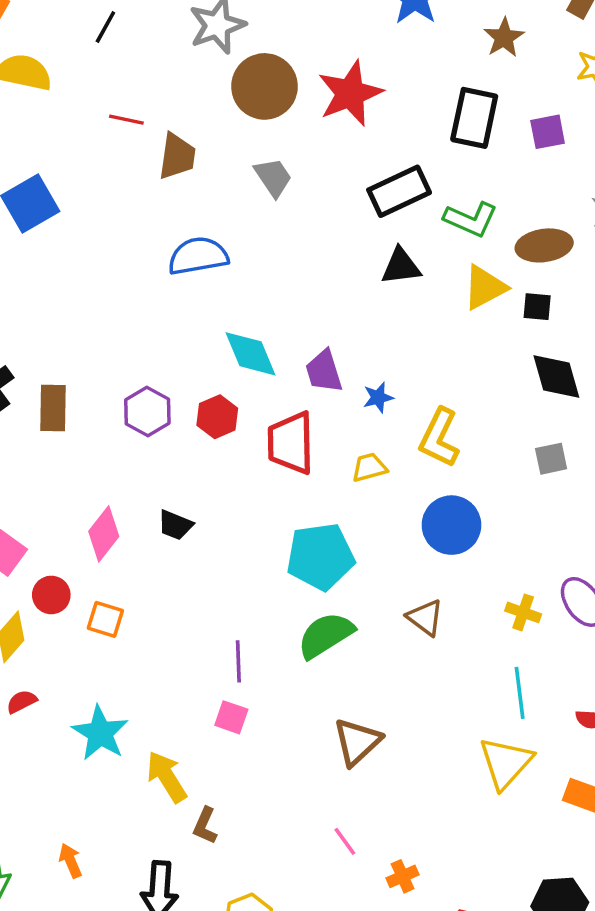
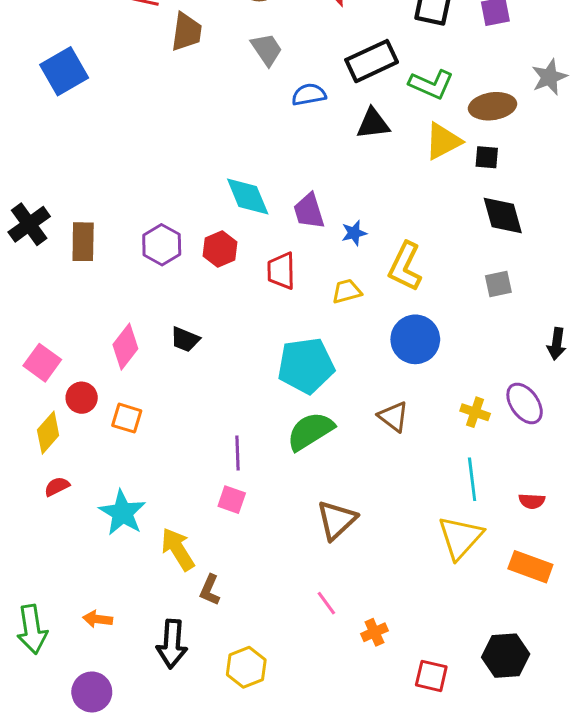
blue semicircle: (198, 256) -> (309, 95), moved, size x0.7
red trapezoid: (291, 443) -> (281, 271), size x0.7
orange arrow: (71, 861) -> (98, 619), turned -60

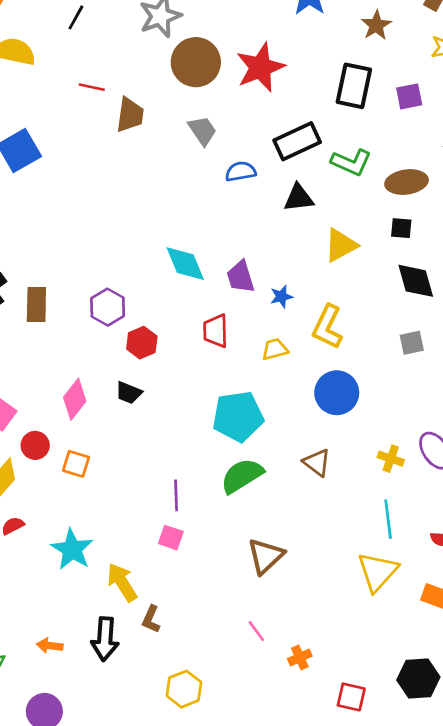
yellow triangle: (443, 141) -> (341, 245), moved
red hexagon: (220, 249) -> (142, 343), moved
black arrow: (172, 644) -> (105, 639), moved

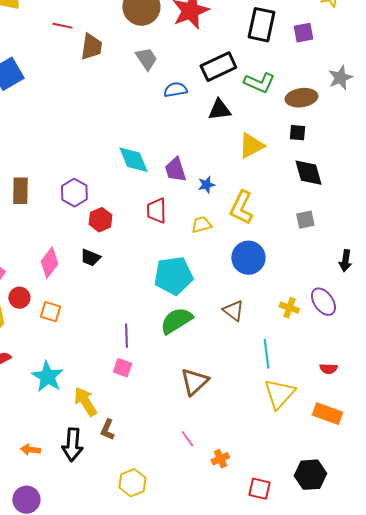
cyan line: (388, 519) -> (266, 354), moved

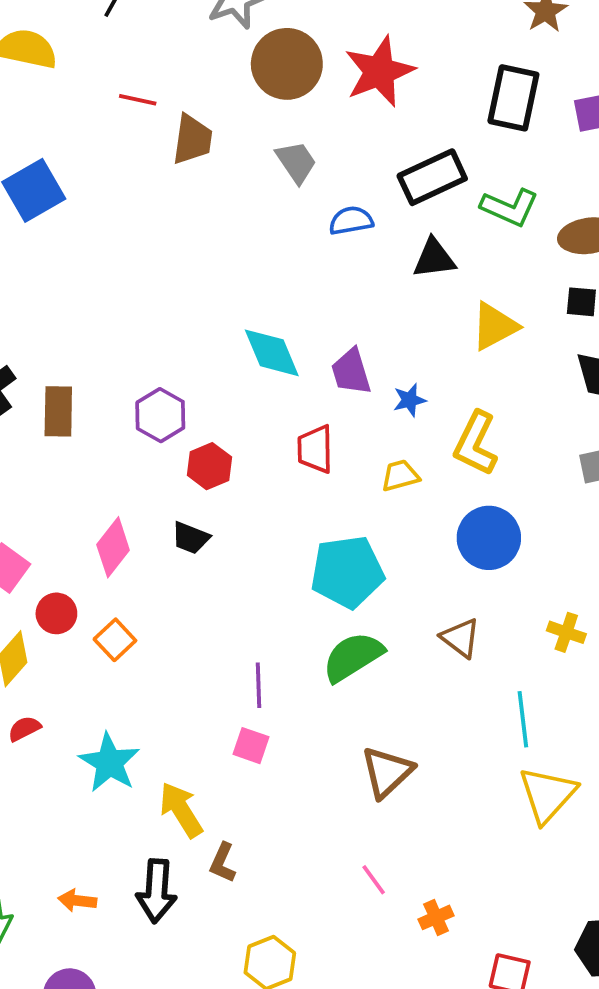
orange square: (50, 312) -> (115, 640), turned 30

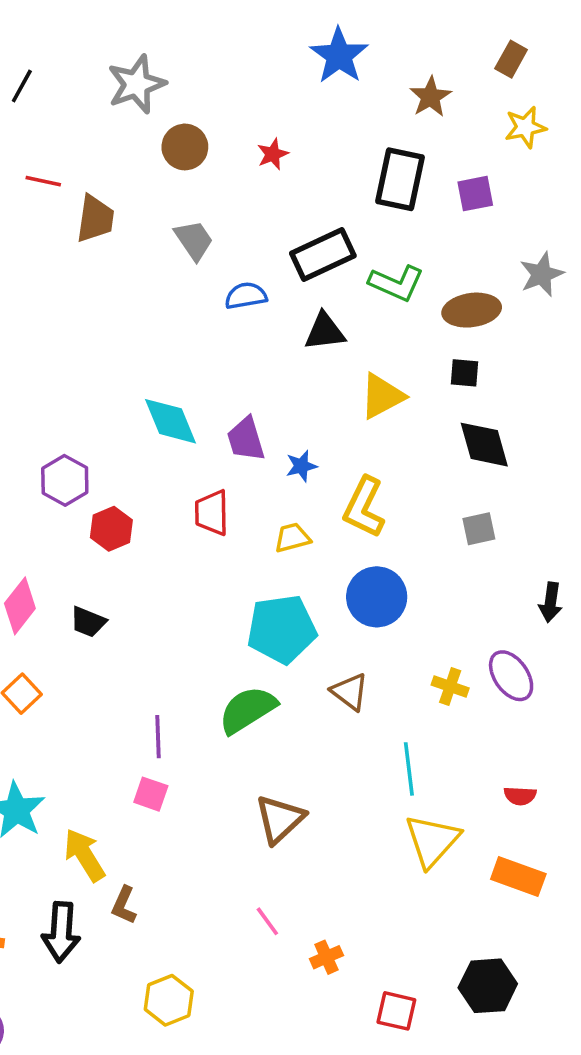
brown circle: (287, 64) -> (185, 147), size x0.7
red star: (379, 71) -> (273, 154), size x0.5
black trapezoid: (191, 538) -> (88, 622), moved
cyan pentagon: (347, 572) -> (282, 629), moved

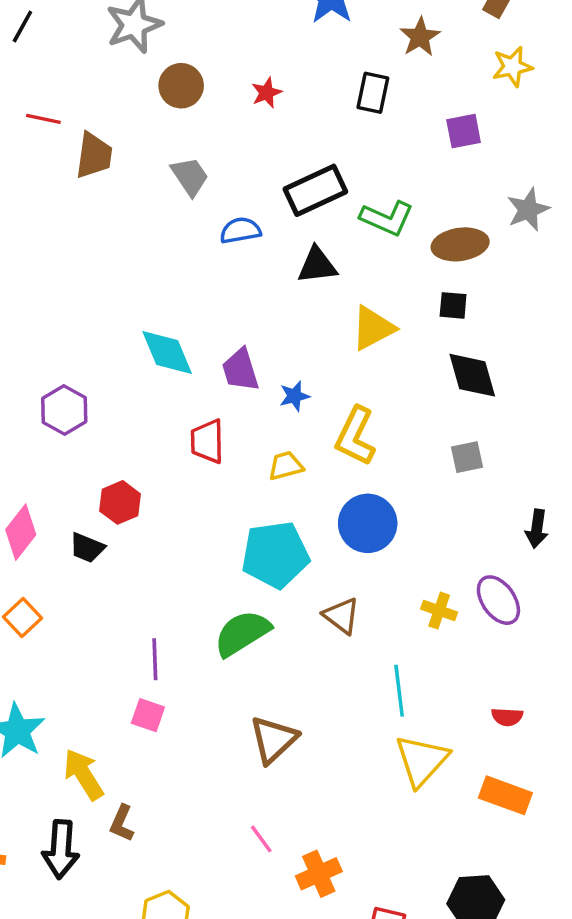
black rectangle: (400, 179) -> (373, 93), moved, size x0.7
red hexagon: (111, 529) -> (120, 502), moved
orange cross: (326, 957) -> (319, 874), size x1.4

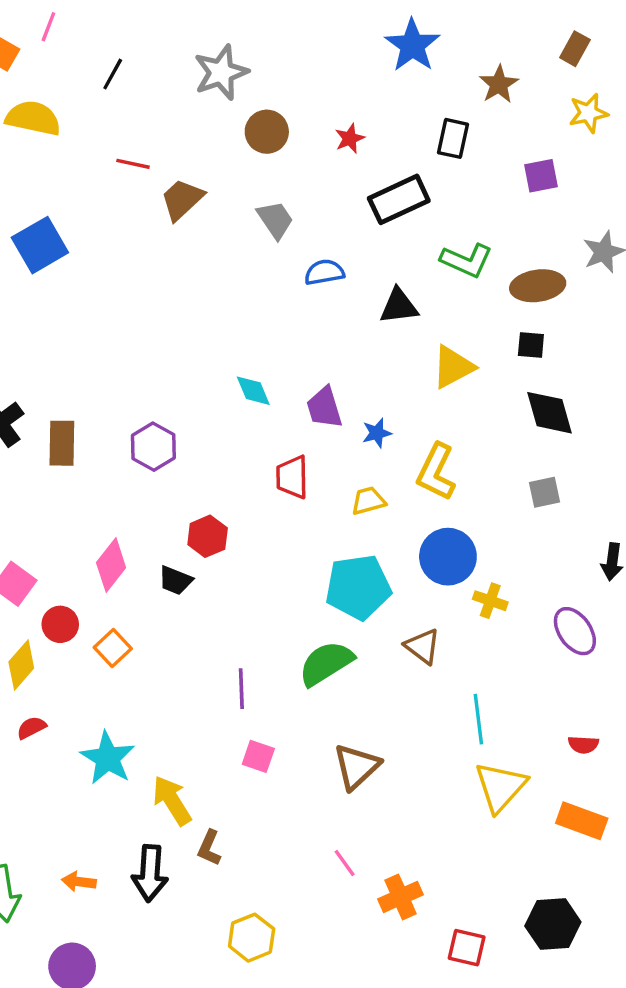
brown trapezoid: (94, 155) -> (182, 199), turned -141
black rectangle: (315, 190) -> (399, 199), moved
cyan diamond: (167, 352) -> (253, 391), size x0.7
yellow cross: (439, 611) -> (490, 601), moved
pink square: (148, 715) -> (258, 756), moved

